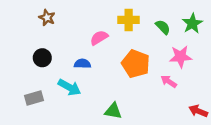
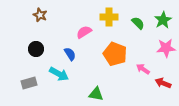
pink star: (181, 57) -> (166, 48), moved
blue semicircle: (82, 64) -> (70, 54), turned 56
red arrow: (198, 111) -> (163, 83), moved

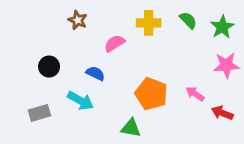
brown star: (40, 15) -> (78, 20), moved
green semicircle: (138, 23) -> (188, 20), moved
blue semicircle: (70, 54) -> (95, 73), turned -32
orange pentagon: (115, 54) -> (151, 94), moved

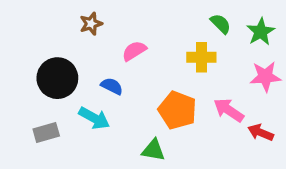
brown star: (78, 20) -> (91, 24), turned 30
yellow cross: (149, 23) -> (201, 57), moved
black circle: (49, 67) -> (57, 78), size x1.6
pink arrow: (195, 94) -> (229, 110), size x1.4

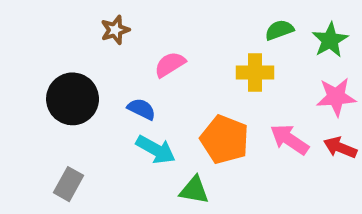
green semicircle: (221, 24) -> (279, 30), turned -65
cyan arrow: (94, 118) -> (156, 150), moved
gray rectangle: (46, 133) -> (68, 184), moved, turned -45
red arrow: (261, 133) -> (340, 148), moved

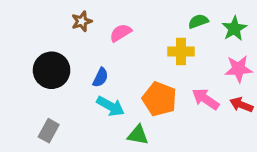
pink semicircle: (170, 64) -> (121, 33), moved
blue semicircle: (141, 109) -> (100, 77), turned 90

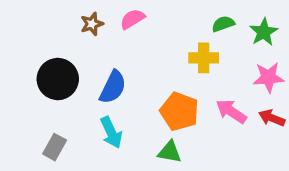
pink semicircle: (121, 33) -> (132, 19), moved
blue semicircle: (100, 77) -> (113, 87), size x1.5
cyan arrow: (111, 106) -> (111, 133), moved, turned 36
green triangle: (138, 135) -> (170, 152), moved

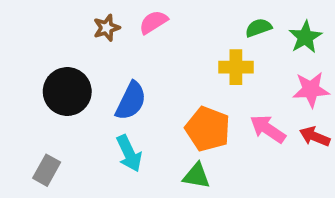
gray rectangle: (55, 147) -> (47, 170), moved

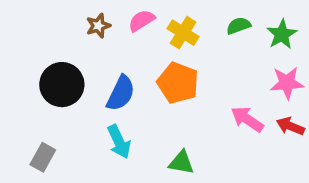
yellow cross: (236, 67) -> (183, 33), moved, turned 32
orange pentagon: (208, 129) -> (178, 83), moved

